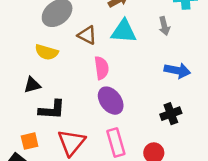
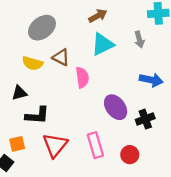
cyan triangle: (124, 31) -> (102, 44), turned -30
brown triangle: (87, 35) -> (61, 57), moved
purple ellipse: (111, 101) -> (116, 107), moved

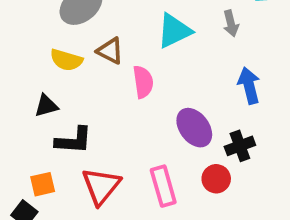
blue arrow: (151, 80) -> (249, 86), turned -115
red circle: (130, 155) -> (216, 179), moved

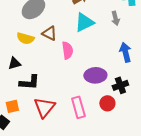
purple ellipse: (194, 128) -> (95, 75), turned -55

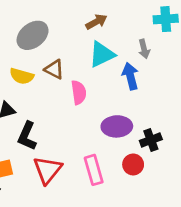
blue arrow: (125, 52) -> (130, 76), moved
black L-shape: (29, 82) -> (27, 136), turned 110

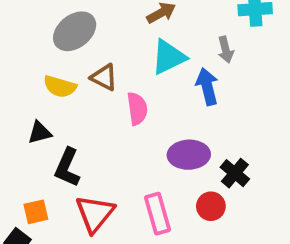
black cross: (151, 140) -> (235, 173), turned -30

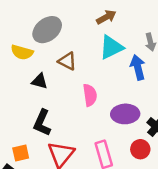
yellow semicircle: (60, 87) -> (22, 52), moved
pink semicircle: (137, 109) -> (90, 95), moved
black triangle: (40, 133) -> (40, 81), moved, turned 30

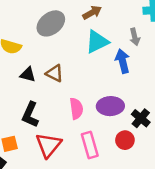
gray ellipse: (47, 30) -> (51, 23), moved
brown triangle: (67, 61) -> (54, 73), moved
pink semicircle: (90, 95) -> (76, 109), moved

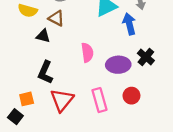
brown triangle: (54, 73) -> (56, 18), moved
pink semicircle: (76, 109) -> (87, 53), moved
black cross: (141, 118) -> (146, 57), moved

